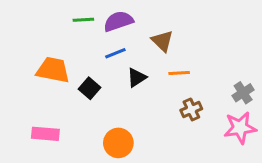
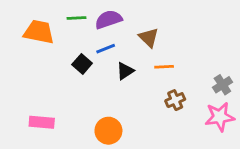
orange trapezoid: (53, 70) -> (39, 32), moved
black square: (89, 88) -> (82, 64), moved

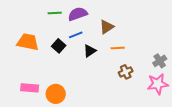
orange trapezoid: (39, 32) -> (28, 42), moved
brown triangle: (149, 38) -> (107, 27), turned 42
orange circle: (108, 131) -> (56, 94), moved

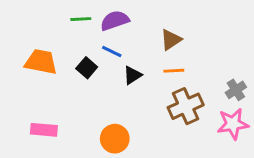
brown triangle: (107, 27) -> (171, 40), moved
blue line: (76, 35) -> (112, 52), turned 48
brown cross: (126, 72) -> (186, 106), size x1.6
orange circle: (56, 94) -> (115, 139), moved

